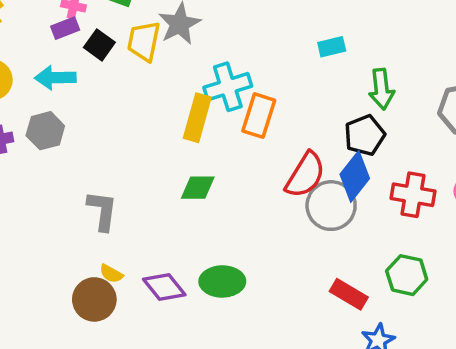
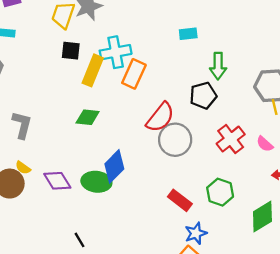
black square: (99, 45) -> (71, 51), moved, turned -36
blue diamond: (355, 176) -> (114, 166), moved
red cross: (413, 195) -> (231, 139), turned 36

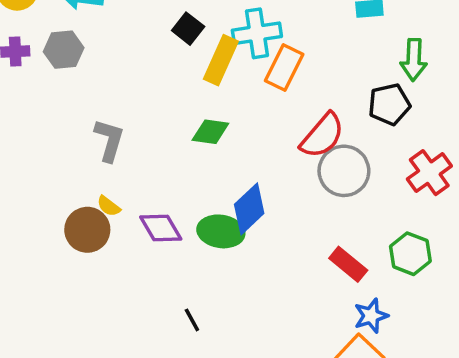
black square: (71, 51) -> (188, 29), turned 30

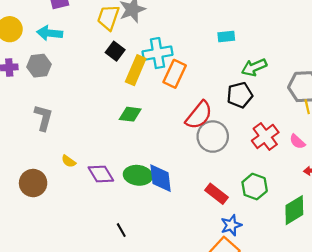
green arrow: (414, 60) -> (254, 67), turned 65
gray L-shape: (109, 140) -> (43, 118), moved
blue diamond: (249, 209) -> (161, 178), moved, turned -52
brown circle: (87, 230) -> (33, 183), moved

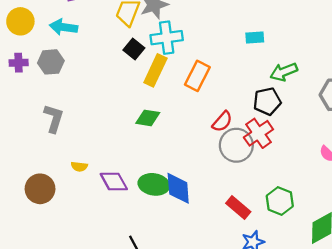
cyan cross: (157, 53) -> (167, 38), moved
red semicircle: (199, 115) -> (222, 122), size x0.7
red cross: (265, 136) -> (258, 133), moved
yellow semicircle: (69, 161) -> (79, 167), turned -32

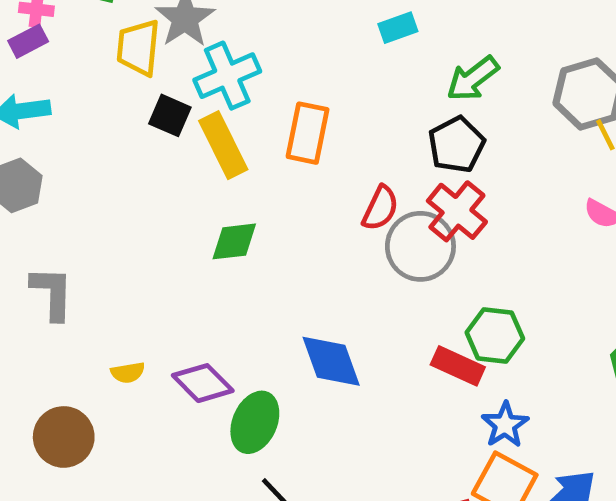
yellow rectangle: (155, 70) -> (223, 145), turned -36
green ellipse: (154, 184) -> (255, 422), moved, turned -60
green hexagon: (280, 201) -> (495, 335), moved

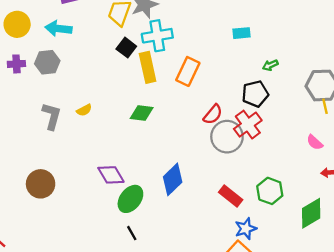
green arrow: (473, 79) -> (270, 65), size x0.6
green hexagon: (495, 335) -> (270, 191), moved
blue diamond: (331, 361) -> (173, 179), turned 52
yellow semicircle: (128, 373) -> (84, 110), moved, turned -32

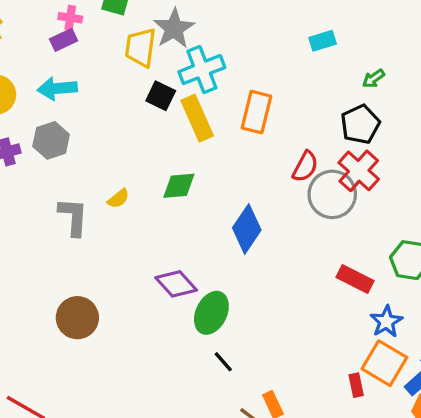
green diamond: (142, 113) -> (179, 186), moved
blue diamond: (173, 179) -> (247, 229), moved

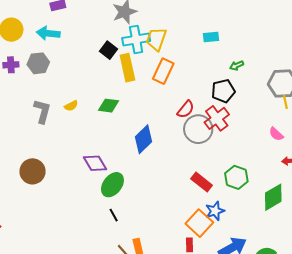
yellow trapezoid: (141, 47) -> (156, 39), moved
orange square: (384, 363) -> (199, 223), moved

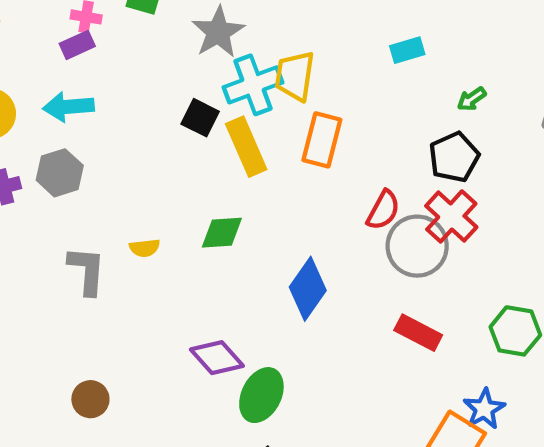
yellow semicircle: (71, 106) -> (145, 248), turned 32
brown circle: (33, 171) -> (90, 399), size x0.7
red rectangle: (202, 182) -> (418, 333), moved

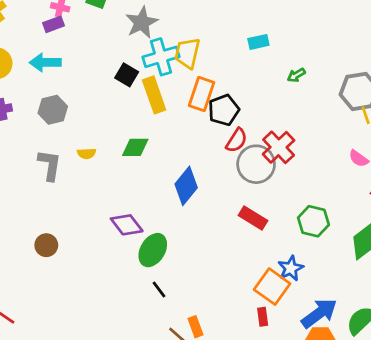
black pentagon: (454, 157) -> (224, 110), moved
gray hexagon: (60, 173) -> (53, 110), moved

